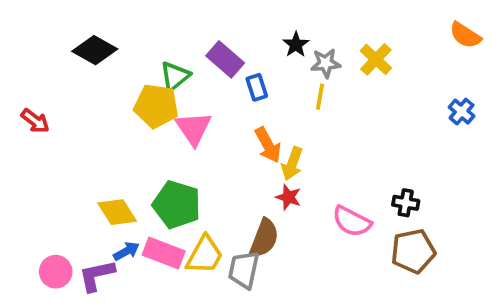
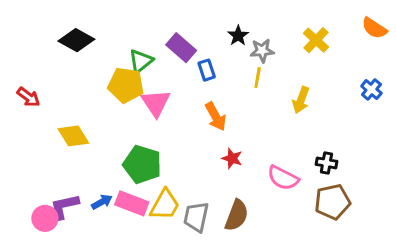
yellow cross: (376, 59) -> (316, 40), moved
yellow arrow: (292, 164) -> (301, 100), moved
yellow diamond: (117, 212) -> (73, 136), moved
brown semicircle: (264, 238) -> (237, 215), moved
purple L-shape: (97, 275) -> (64, 206), moved

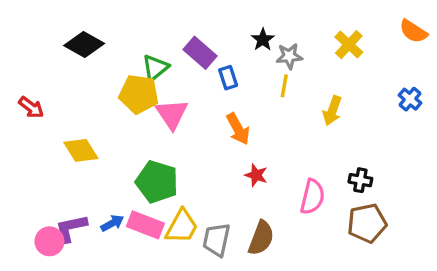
pink semicircle: (283, 178) -> (312, 197), turned -104

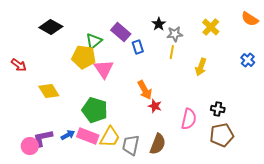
orange arrow: (238, 129) -> (145, 90), moved

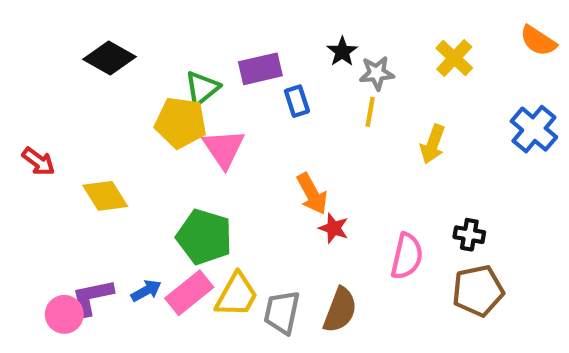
purple rectangle: (121, 32) -> (260, 69), turned -54
blue cross: (248, 60) -> (534, 129), size x1.5
red arrow: (19, 65) -> (38, 161), moved
pink rectangle: (88, 136) -> (189, 293), turned -60

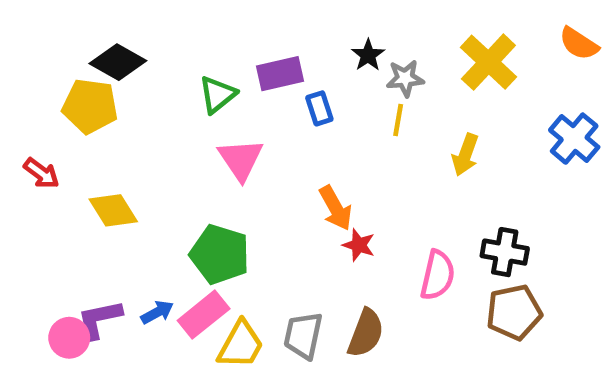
yellow cross: (454, 58) -> (488, 62), size x1.4
yellow pentagon: (181, 123) -> (90, 106), moved
black cross: (469, 235) -> (505, 252), size x1.4
yellow trapezoid: (237, 295) -> (241, 345), moved

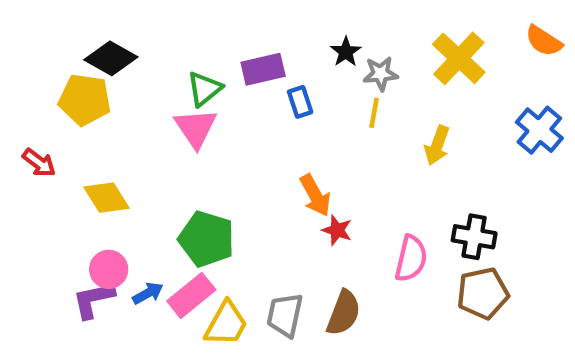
pink triangle: (241, 159) -> (196, 128), moved
pink circle: (69, 338) -> (109, 269), moved

